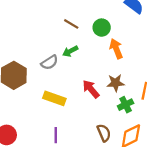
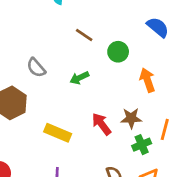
brown line: (71, 24) -> (84, 35), moved
orange arrow: (116, 49) -> (147, 80), moved
gray semicircle: (50, 62) -> (36, 68), moved, turned 78

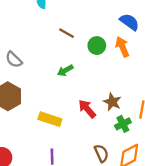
gray semicircle: (36, 68) -> (14, 60), moved
orange arrow: (147, 80) -> (122, 47), moved
brown star: (131, 118) -> (112, 102), turned 30

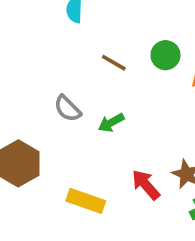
green circle: (97, 46) -> (166, 55), moved
gray semicircle: (14, 60) -> (67, 109), moved

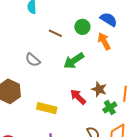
green arrow: (111, 123) -> (74, 61), moved, size x1.5

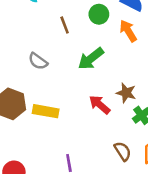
brown line: (55, 33) -> (65, 25), turned 48
yellow rectangle: (47, 108) -> (46, 111), moved

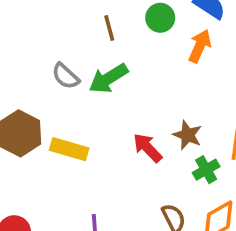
orange arrow: (128, 31) -> (200, 46), turned 50
green arrow: (91, 59) -> (108, 78), moved

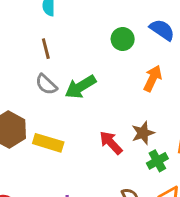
brown line: (109, 28) -> (46, 49), moved
orange arrow: (200, 46) -> (153, 78), moved
brown star: (187, 135) -> (143, 133), turned 30

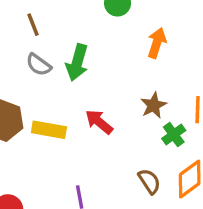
green arrow: (80, 87) -> (77, 63), turned -36
red arrow: (111, 143) -> (99, 122), moved

